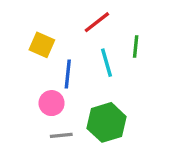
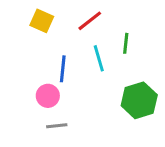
yellow square: (42, 45) -> (42, 21), moved
green hexagon: (107, 122) -> (139, 100), moved

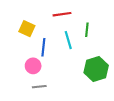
yellow square: (42, 21) -> (27, 29), moved
red line: (90, 21) -> (62, 14), turned 30

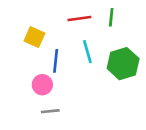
green line: (87, 30) -> (111, 17), moved
green hexagon: (96, 69) -> (123, 64), moved

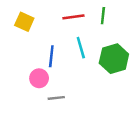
yellow square: (34, 37) -> (24, 22), moved
gray line: (50, 111) -> (56, 98), moved

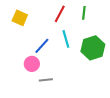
red line: (73, 17) -> (60, 14), turned -54
blue line: (51, 56) -> (42, 46), turned 36

